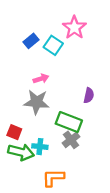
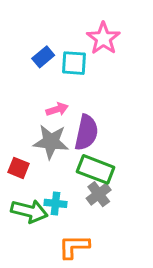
cyan square: (53, 45) -> (74, 63), turned -30
purple semicircle: (89, 95) -> (86, 132), moved, size x1.6
red square: (14, 132) -> (18, 168), moved

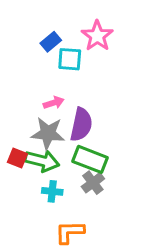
blue rectangle: (43, 57) -> (51, 42), moved
green arrow: (29, 211) -> (42, 161), moved

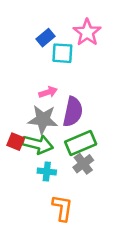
green rectangle: (90, 159) -> (81, 143), turned -44
orange L-shape: (70, 232) -> (62, 208), turned 100

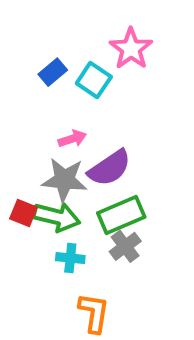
blue rectangle: (45, 38) -> (53, 72), moved
cyan square: (62, 53) -> (94, 80), turned 30
purple semicircle: (73, 112) -> (110, 168), turned 44

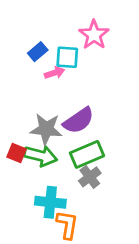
cyan square: (94, 80) -> (67, 57), turned -30
pink arrow: (72, 139) -> (55, 73), moved
cyan cross: (70, 258) -> (50, 202), moved, size x1.5

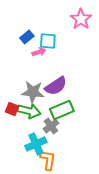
pink star: (94, 35) -> (81, 19), moved
gray cross: (90, 177) -> (51, 126), moved
cyan cross: (50, 202) -> (36, 144), turned -30

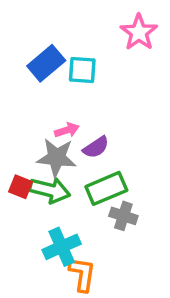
blue rectangle: (27, 37) -> (46, 63), size x1.5
pink arrow: (39, 52) -> (67, 130), moved
purple semicircle: (56, 86) -> (96, 147), size x0.7
gray cross: (51, 126) -> (123, 216), moved, turned -35

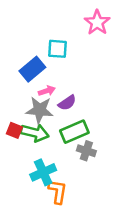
blue rectangle: (46, 63) -> (32, 69), moved

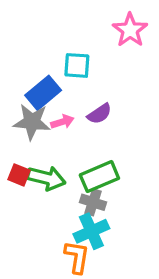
purple semicircle: (67, 103) -> (99, 114), moved
gray star: (40, 110) -> (32, 122), moved
gray cross: (86, 151) -> (93, 202), moved
cyan cross: (43, 172) -> (91, 231), moved

